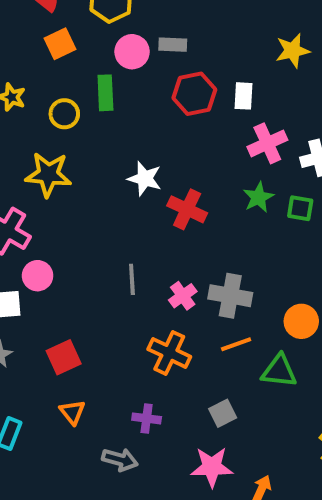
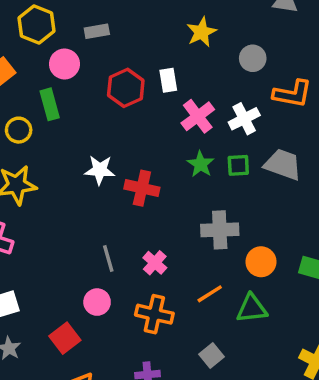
gray rectangle: (173, 45) -> (97, 31), moved
pink circle: (38, 276) -> (97, 302), moved
gray cross: (230, 296) -> (220, 230), moved

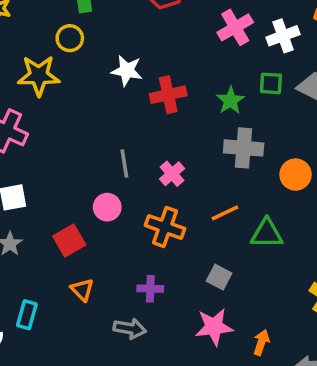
yellow circle: (19, 130) -> (70, 38), moved
green star: (201, 164) -> (230, 101), moved
red cross: (142, 188) -> (168, 95), turned -32
orange circle: (261, 262) -> (296, 175), moved
gray square: (212, 355) -> (219, 277), turned -30

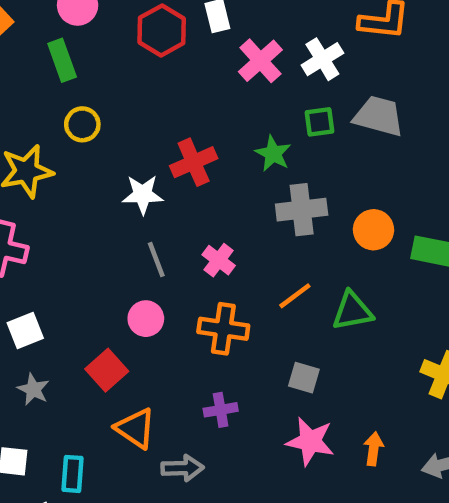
yellow circle: (70, 38) -> (82, 124), moved
white star: (127, 71) -> (143, 194), moved
orange triangle: (82, 290) -> (136, 428), size x1.4
pink star: (214, 327) -> (310, 441), turned 30
gray arrow: (130, 329) -> (182, 468), moved

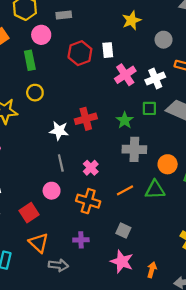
green triangle: (352, 311) -> (155, 190), moved

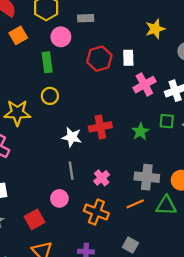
gray cross: (134, 149) -> (147, 177), moved

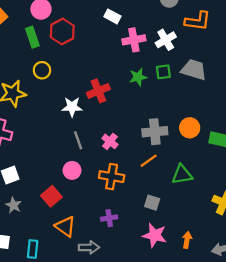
white rectangle: (128, 58) -> (112, 16), turned -49
red hexagon: (99, 59) -> (62, 31), moved
pink cross: (144, 85) -> (134, 40), turned 30
green star: (140, 132) -> (138, 77), moved, turned 30
green triangle: (166, 205) -> (182, 175), moved

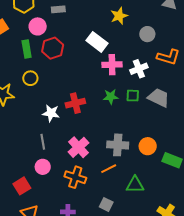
white rectangle: (112, 16) -> (97, 42), size x1.5
gray line: (78, 140) -> (43, 142), moved
pink cross: (110, 141) -> (79, 147), size x1.5

